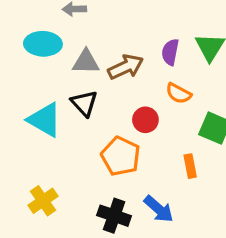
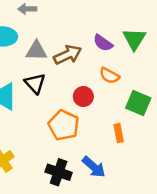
purple semicircle: (170, 52) -> (103, 43), turned -66

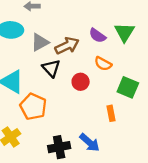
gray triangle: (36, 51) -> (40, 42), turned -30
black triangle: (35, 83) -> (51, 68), moved
orange pentagon: (64, 125) -> (33, 107), moved
black cross: (59, 172) -> (59, 147), turned -30

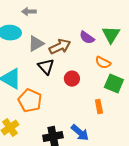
orange semicircle: (103, 64) -> (103, 63), moved

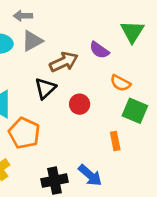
green triangle: (111, 35) -> (132, 32), moved
gray triangle: (36, 44) -> (32, 41), moved
black triangle: (46, 67) -> (45, 88), turned 30

